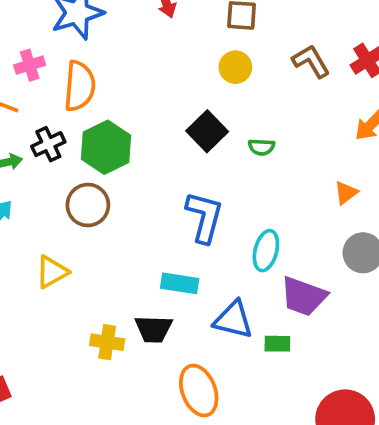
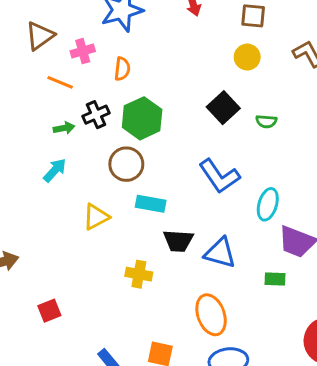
orange semicircle: (80, 86) -> (122, 69), size x0.6
blue L-shape: (204, 217) -> (219, 176), turned 129
cyan rectangle: (180, 283) -> (151, 204), moved
blue triangle: (233, 320) -> (220, 253), moved
black trapezoid: (154, 329) -> (178, 241), moved

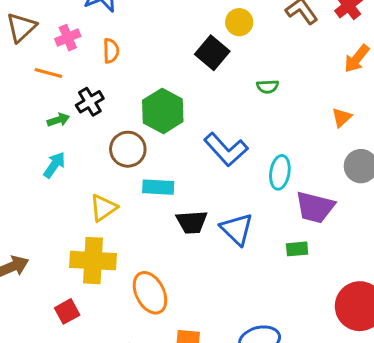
black square: (223, 108) -> (212, 53), moved
green hexagon: (142, 118) -> (163, 111), moved
blue triangle: (220, 253) -> (237, 229), turned 36
yellow cross: (139, 274) -> (93, 261), moved, size x1.6
orange ellipse: (211, 315) -> (150, 293), moved

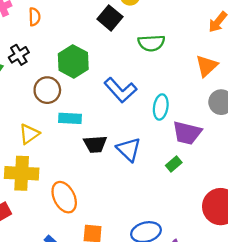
green semicircle: (268, 87) -> (151, 43), size x1.6
orange triangle: (342, 117) -> (207, 66), size x1.5
green rectangle: (297, 249) -> (174, 164), turned -35

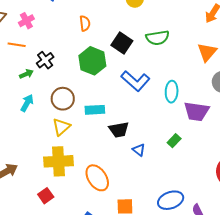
orange semicircle: (34, 17) -> (85, 23), moved
black square: (110, 18) -> (122, 43), moved
brown circle: (47, 90) -> (63, 99), moved
blue triangle: (129, 149) -> (139, 150), moved, size x0.6
green rectangle: (174, 164) -> (174, 141), moved

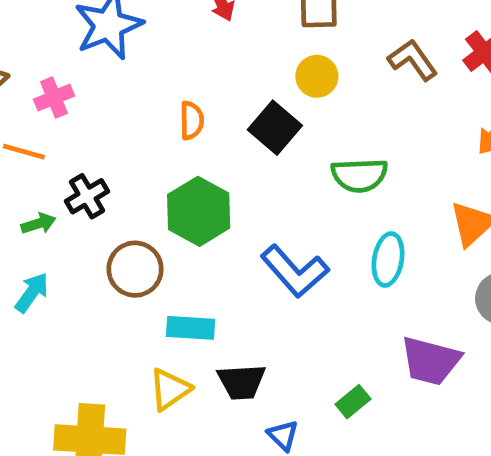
black square: (122, 43) -> (275, 128), moved
cyan ellipse: (172, 92) -> (388, 259), moved
brown circle: (63, 99) -> (135, 269), moved
yellow triangle: (61, 127) -> (170, 389), moved
green rectangle: (174, 141) -> (353, 402), moved

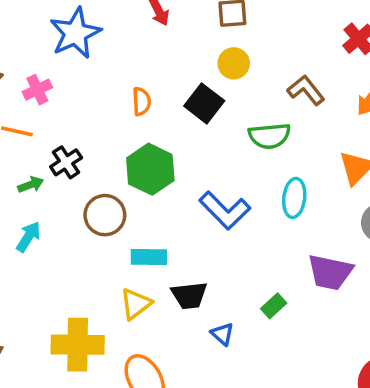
brown L-shape: (413, 60) -> (306, 90), moved

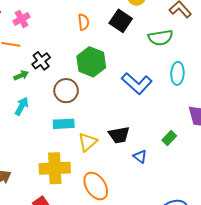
cyan rectangle: (149, 257) -> (64, 124), moved

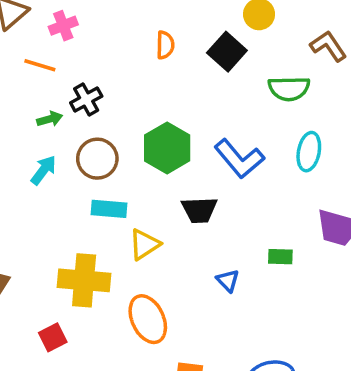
green hexagon: (91, 62) -> (167, 148), moved
brown circle: (66, 91) -> (97, 159), moved
black trapezoid: (119, 135) -> (199, 210), moved
green rectangle: (169, 138) -> (280, 257), turned 40

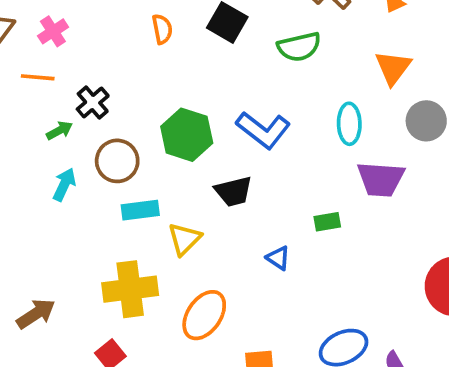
cyan ellipse: (309, 152) -> (349, 124), moved
orange ellipse: (148, 319) -> (204, 315), turned 72

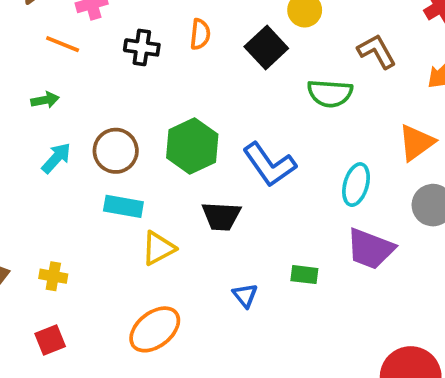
black cross: (93, 103) -> (142, 47), moved, turned 32
green arrow: (59, 131) -> (45, 100), moved
yellow cross: (130, 289) -> (53, 276), moved, size x0.5

